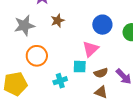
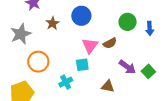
blue circle: (102, 25) -> (81, 16), moved
brown semicircle: (101, 73) -> (110, 43), moved

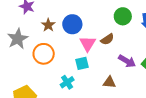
blue circle: (81, 16) -> (72, 24), moved
orange circle: (38, 62) -> (44, 54), moved

